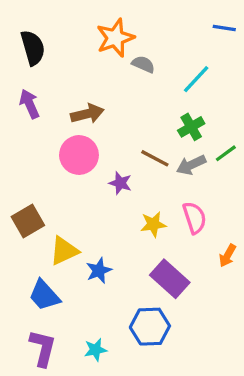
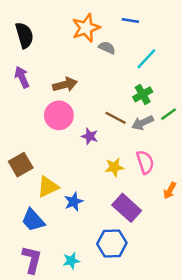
blue line: (224, 28) -> (130, 21), moved

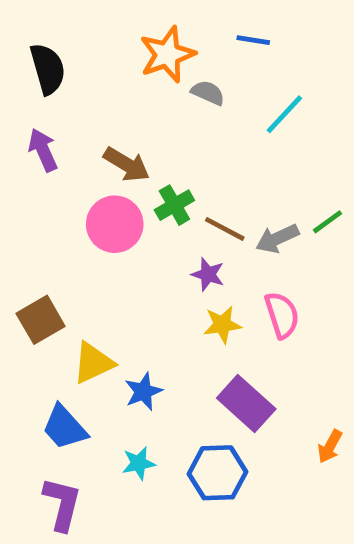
brown arrow: (65, 85) -> (127, 164), turned 45
green cross: (143, 94) -> (174, 205), moved
purple star: (90, 136) -> (208, 274), moved
orange arrow: (170, 191) -> (330, 447), moved
cyan star: (71, 261) -> (139, 463), moved

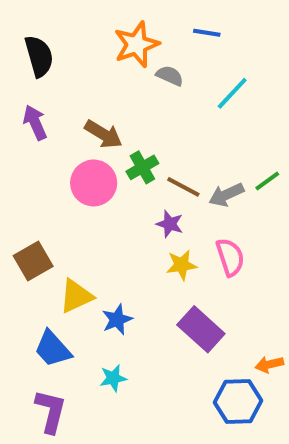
orange arrow: (330, 447) -> (269, 364), turned 48
blue hexagon: (217, 473) -> (238, 401), moved

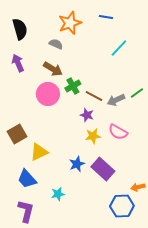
gray semicircle: (170, 76) -> (56, 44), moved
pink semicircle: (230, 257) -> (118, 132), turned 138
blue star: (117, 320) -> (77, 164), moved

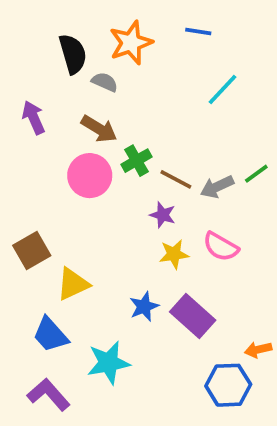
black semicircle: (20, 29) -> (73, 54), moved
cyan star: (58, 194) -> (108, 363), size x1.6
purple L-shape: (26, 211) -> (49, 395), turned -55

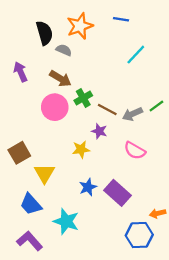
yellow star: (174, 254) -> (81, 149), moved
yellow triangle: (73, 284) -> (44, 173), turned -35
cyan star: (108, 363) -> (66, 221), turned 30

